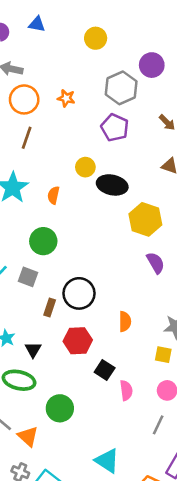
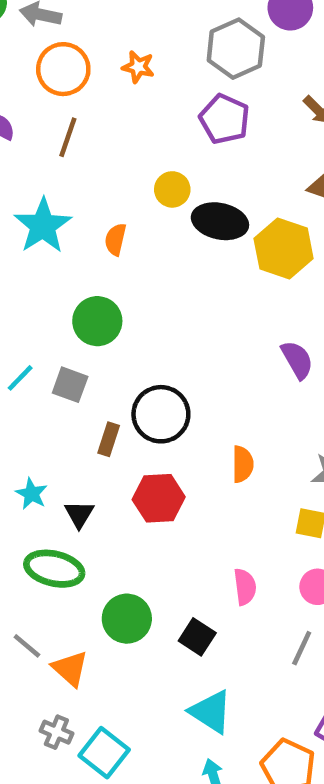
yellow hexagon: (145, 219) -> (284, 248), moved
black square: (105, 370) -> (197, 637), moved

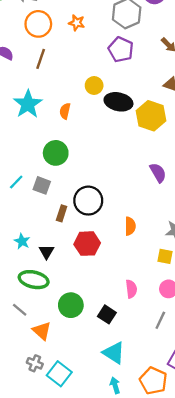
gray line: (27, 646) -> (20, 310), moved

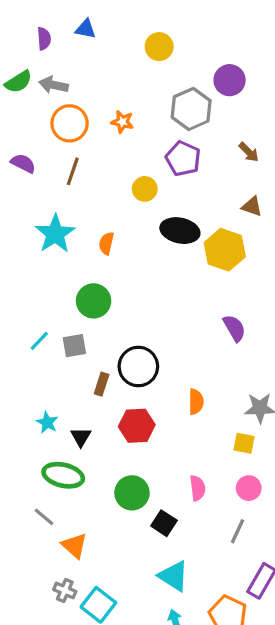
yellow circle: (94, 86) -> (145, 189), moved
gray square: (42, 185) -> (74, 346), turned -30
green circle: (71, 305) -> (132, 493), moved

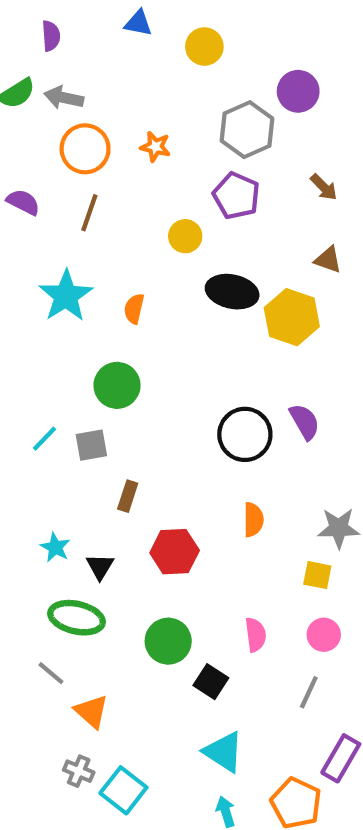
blue triangle: (86, 29) -> (138, 23), moved
black circle: (138, 366) -> (245, 434), moved

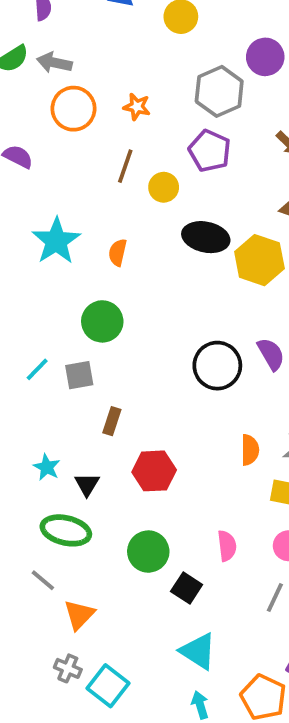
brown line: (89, 213) -> (125, 166), moved
orange semicircle: (253, 520) -> (250, 450), moved
orange triangle: (91, 711) -> (79, 615), turned 32

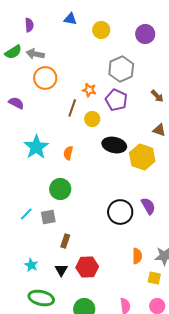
purple circle: (265, 57) -> (145, 34), moved
orange star: (137, 107) -> (89, 90), moved
black triangle: (87, 484) -> (61, 270), moved

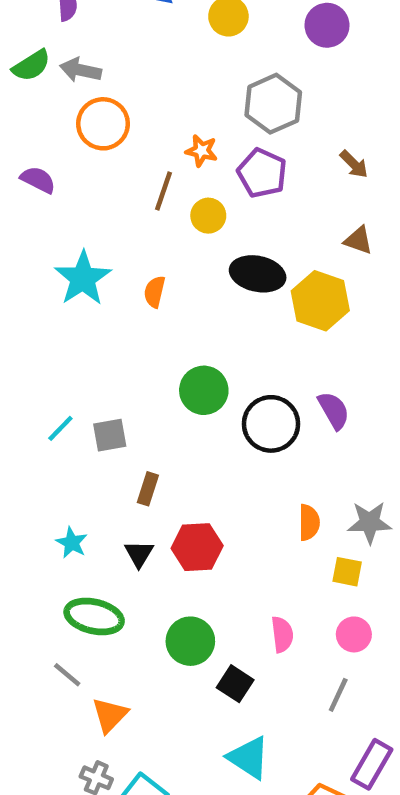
green circle: (60, 189) -> (204, 390), moved

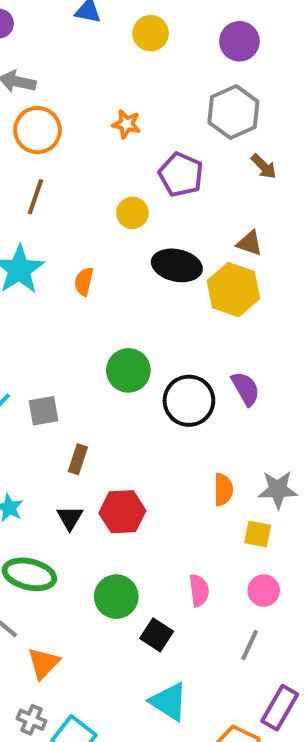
gray hexagon: (273, 104) -> (233, 112), moved
orange star: (202, 151) -> (126, 124), moved
brown line: (163, 191) -> (35, 197), moved
brown triangle: (358, 240) -> (250, 243), moved

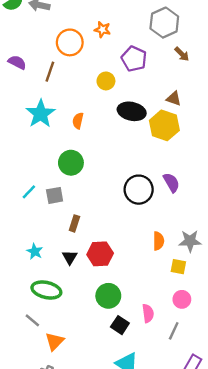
orange circle: (37, 130) -> (70, 42), moved
green circle: (128, 370) -> (71, 163), moved
pink semicircle: (199, 591) -> (148, 313), moved
green circle: (116, 597) -> (108, 296), moved

